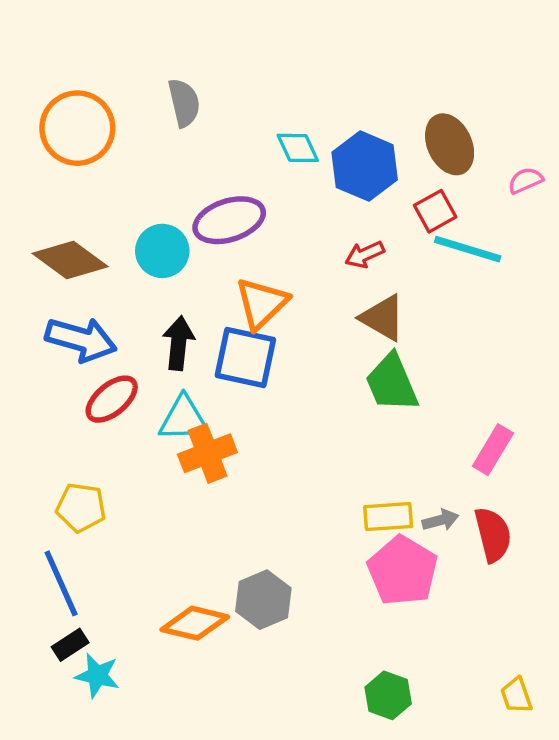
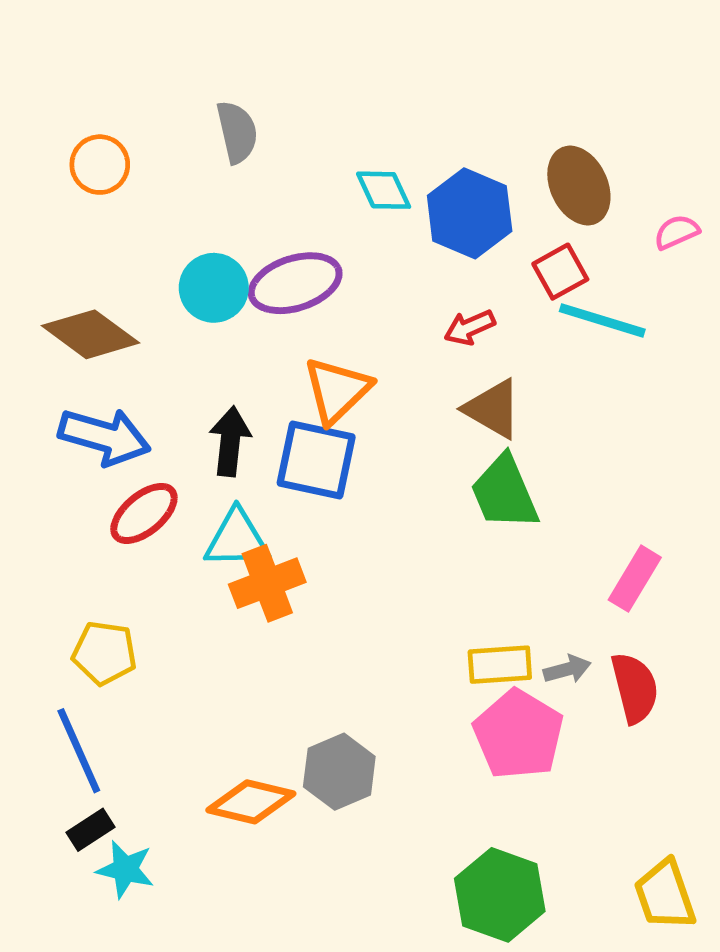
orange circle: (77, 128) -> (100, 165), size x0.6
cyan circle: (162, 251) -> (214, 288), moved
green hexagon: (388, 695) -> (500, 895), size x1.5
yellow trapezoid: (516, 695) -> (665, 895), size x1.5

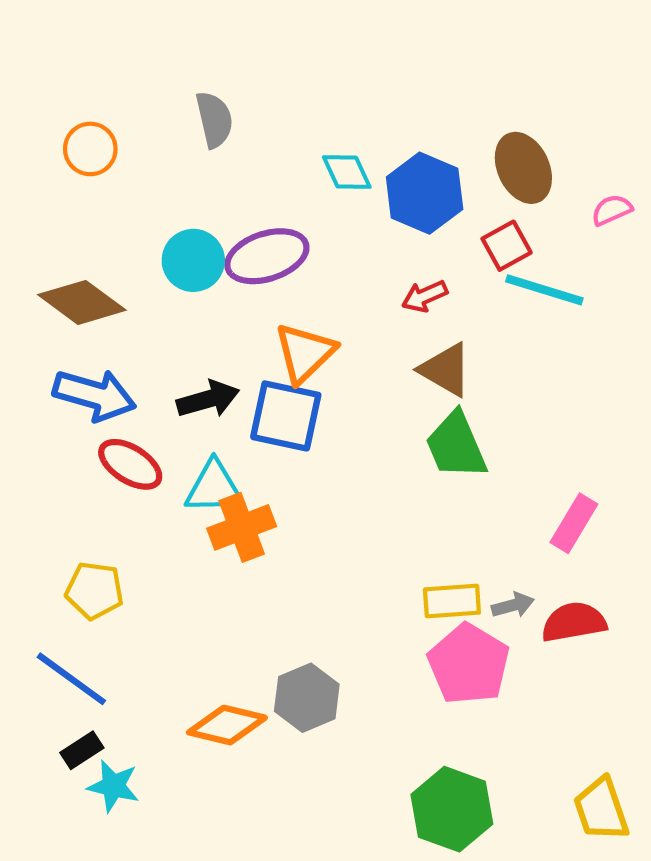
black arrow: (230, 441) -> (208, 399), turned 68
red ellipse: (144, 513) -> (130, 464), turned 72
red semicircle: (635, 688) -> (574, 622), turned -86
blue line: (79, 751) -> (71, 679), turned -30

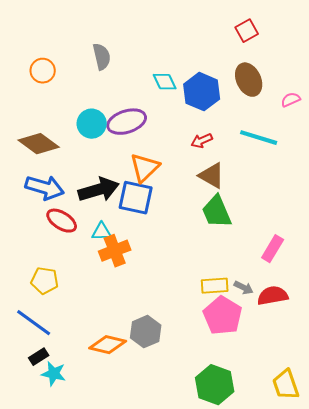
red square: (507, 246) -> (247, 31), moved
black arrow: (208, 399) -> (99, 190), size x1.4
cyan triangle: (214, 487) -> (102, 232), size x0.7
gray arrow: (513, 605) -> (244, 288), turned 42

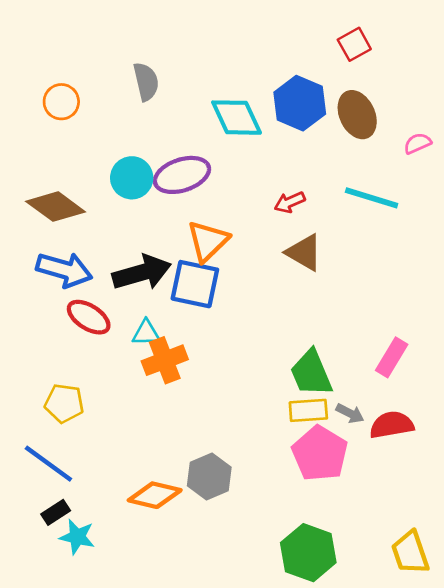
cyan diamond: (165, 82) -> (237, 118), size x1.5
blue hexagon: (202, 92) -> (300, 103), moved
green trapezoid: (217, 212) -> (311, 373), moved

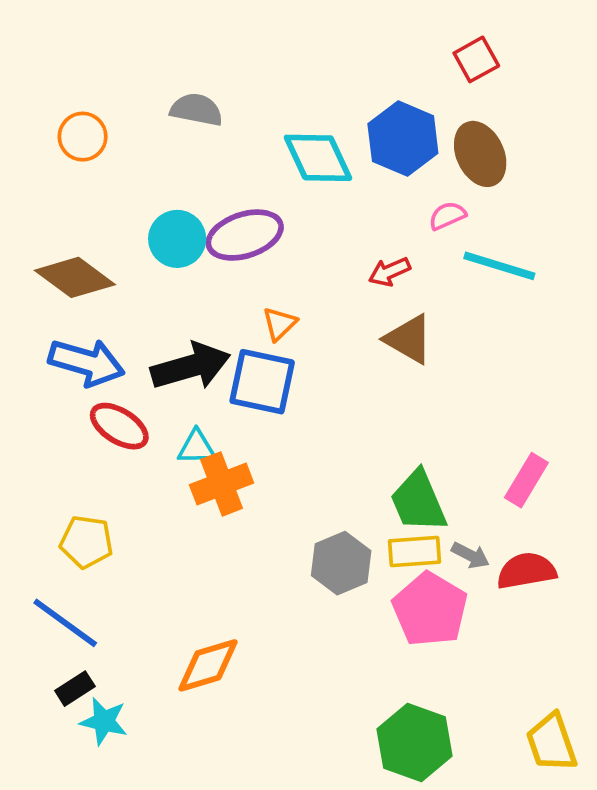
gray semicircle: (146, 82) -> (196, 110), turned -66
pink semicircle: (417, 143) -> (447, 216), moved
orange triangle: (208, 241) -> (279, 324), size x0.6
gray hexagon: (209, 477) -> (341, 563), moved
orange diamond: (155, 495) -> (208, 665), turned -30

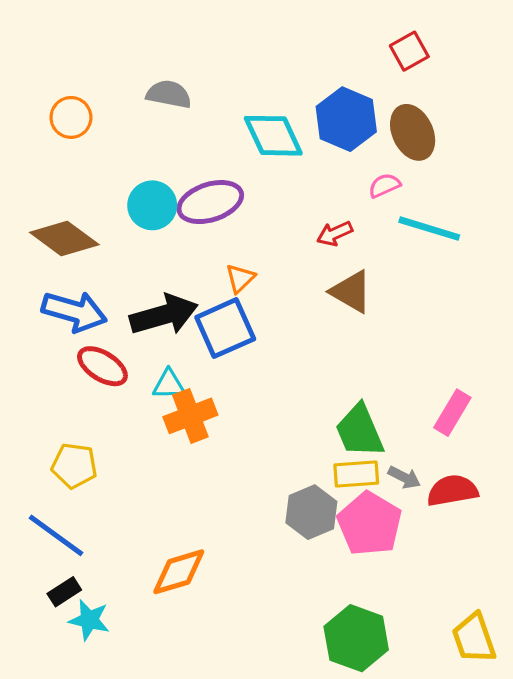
blue square: (262, 382) -> (225, 328), turned -36
gray hexagon: (341, 563) -> (311, 512), moved

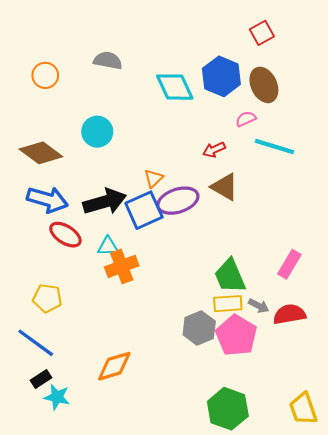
purple ellipse: (210, 202) -> (178, 201), moved

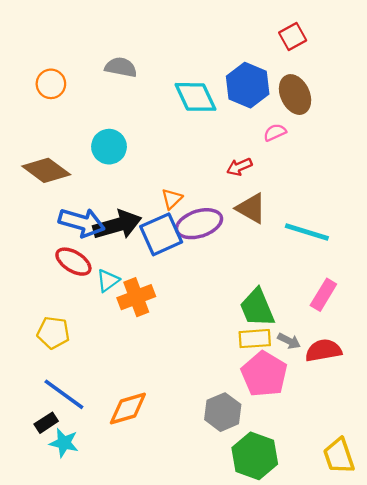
cyan line: (275, 146) -> (307, 232), moved
blue arrow: (47, 200) -> (82, 222), moved
cyan triangle: (108, 246) -> (108, 281), moved, turned -35
gray hexagon: (199, 328) -> (223, 412), moved
blue line: (36, 343) -> (64, 394), moved

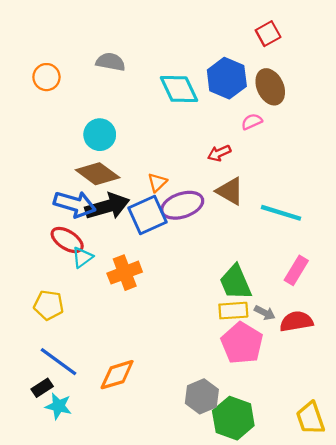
brown diamond: (46, 170) -> (98, 174), moved
cyan triangle: (108, 281) -> (82, 257), moved
gray hexagon: (223, 412) -> (202, 396), moved

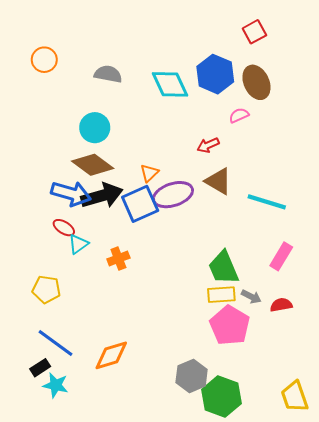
gray semicircle: (111, 62) -> (108, 74), moved
orange circle: (46, 77) -> (44, 60), moved
red ellipse: (67, 240) -> (64, 228), size x0.7
orange cross: (125, 273) -> (118, 258), size x0.7
red semicircle: (296, 321) -> (281, 305), size x0.7

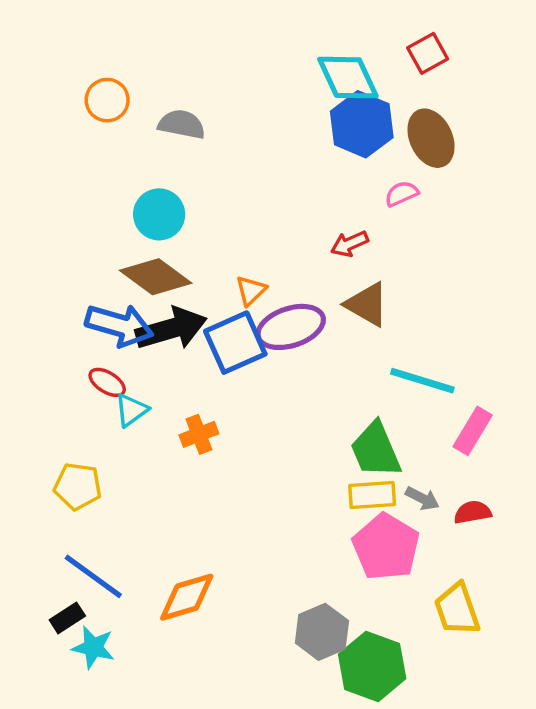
orange circle: (44, 60) -> (107, 100), moved
cyan diamond: (170, 84) -> (348, 78), moved
cyan line: (267, 202) -> (422, 381), moved
yellow trapezoid: (295, 397) -> (457, 609), moved

